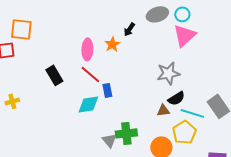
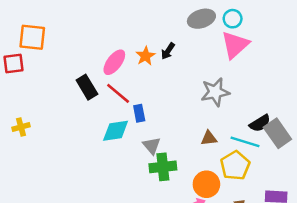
black arrow: (129, 29) -> (168, 51), moved
pink ellipse: (87, 49) -> (114, 62), turned 35
black rectangle: (54, 75) -> (87, 87), moved
black semicircle: (176, 98) -> (260, 123), moved
gray triangle: (109, 140) -> (152, 146), moved

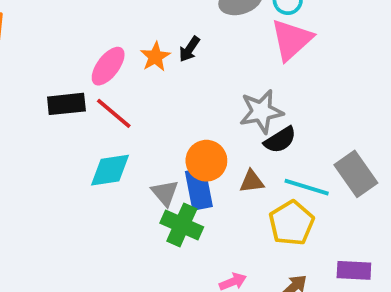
black rectangle: (87, 87) -> (66, 104), turned -65
blue rectangle: (139, 113) -> (199, 189), moved, size x1.5
black semicircle: (260, 123) -> (280, 140), moved
green cross: (163, 167) -> (182, 225), turned 30
orange circle: (206, 184) -> (206, 161), moved

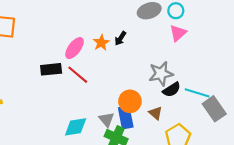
pink triangle: (292, 40) -> (178, 33), size x0.7
cyan diamond: (110, 170) -> (76, 127), moved
brown triangle: (252, 181) -> (156, 113), turned 48
cyan line: (307, 187) -> (197, 93), moved

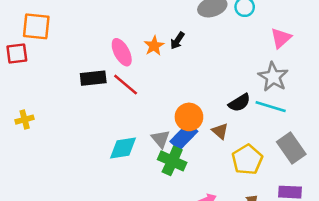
pink triangle: (178, 33) -> (281, 38), moved
pink ellipse: (75, 48) -> (122, 52), turned -65
gray star: (161, 74) -> (273, 77), moved, turned -30
gray rectangle: (214, 109) -> (291, 148), moved
blue rectangle: (126, 117) -> (184, 136), turned 55

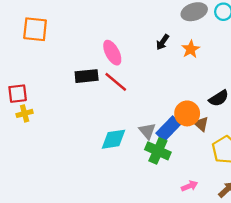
orange star: (154, 46) -> (191, 49), moved
red square: (17, 54) -> (18, 94), moved
orange circle: (189, 117) -> (187, 113), moved

